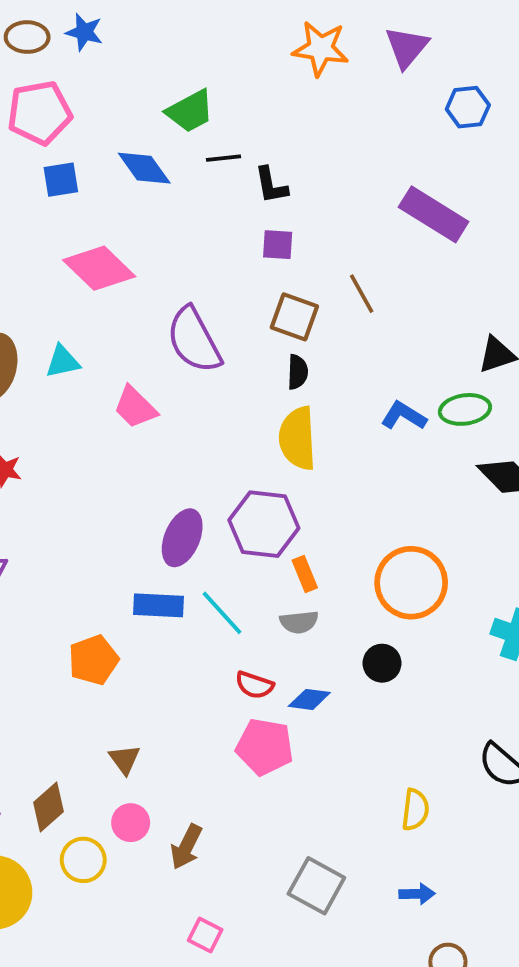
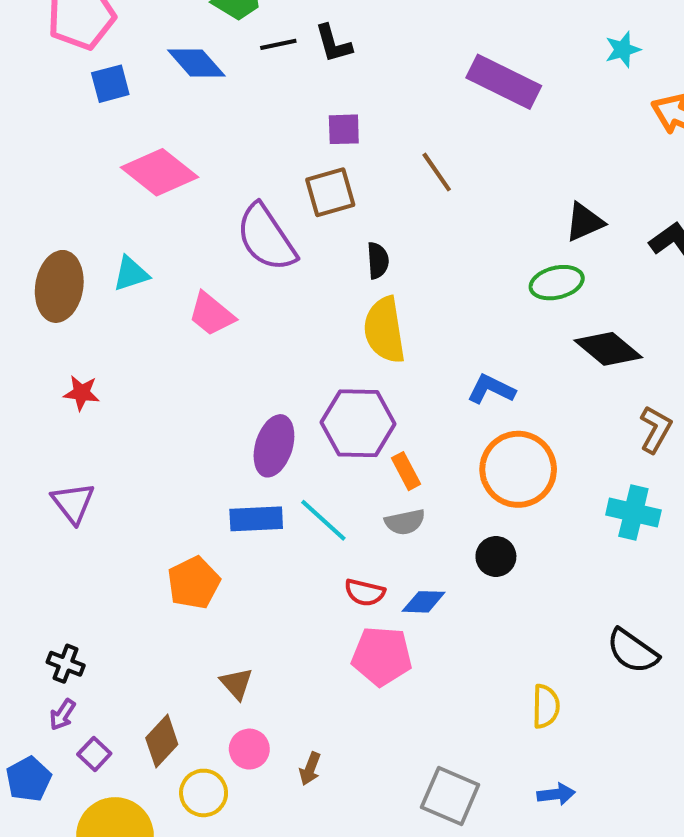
black L-shape: (271, 185) -> (333, 44), moved
brown square: (294, 317) -> (330, 192), moved, turned -30
blue L-shape: (404, 416) -> (491, 389), moved
brown arrow: (186, 847) -> (310, 769), size x0.7

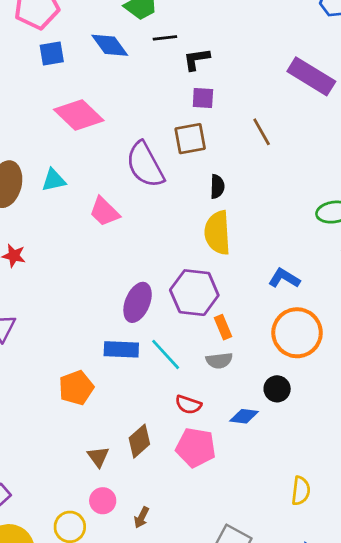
black L-shape: (333, 44) -> (196, 59), moved, turned 92
blue diamond: (424, 602) -> (244, 416), moved
brown diamond: (162, 741) -> (139, 441), moved

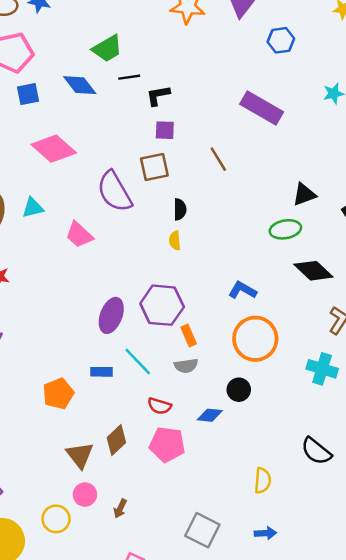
yellow semicircle: (217, 233) -> (175, 241), moved, size x0.5
blue rectangle: (121, 349) -> (102, 372), moved, size x0.7
brown triangle: (98, 457) -> (80, 455), size x1.4

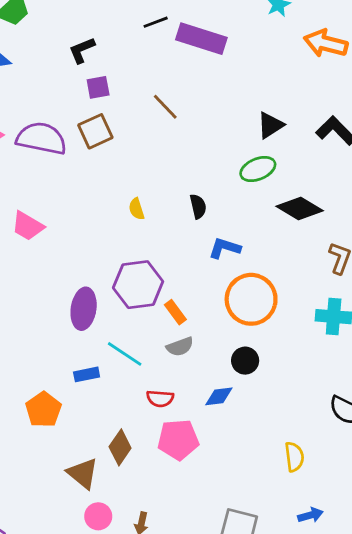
black line: (129, 77) -> (156, 22), moved
purple semicircle: (115, 192) -> (41, 138), moved, turned 144
black semicircle: (180, 209) -> (198, 206), moved

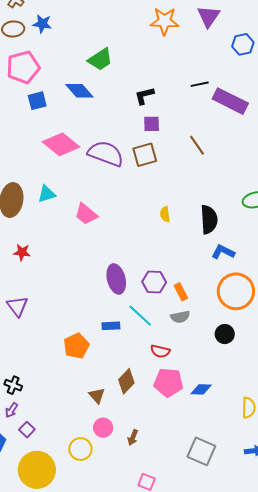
black semicircle: (198, 206) -> (209, 220), size x1.6
purple hexagon: (138, 285) -> (154, 282), moved, size x0.7
purple ellipse: (84, 309) -> (116, 279), turned -32
blue diamond: (219, 396) -> (201, 389), moved
brown triangle: (83, 473) -> (97, 395), size x0.7

